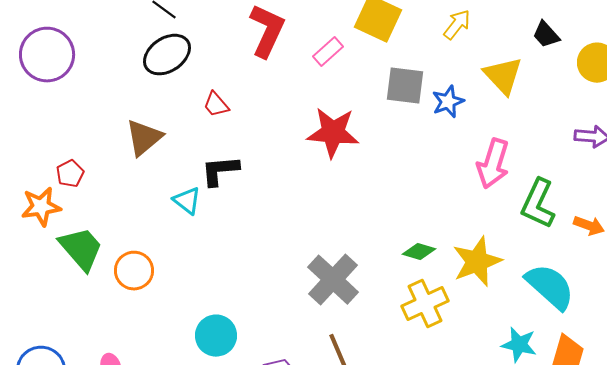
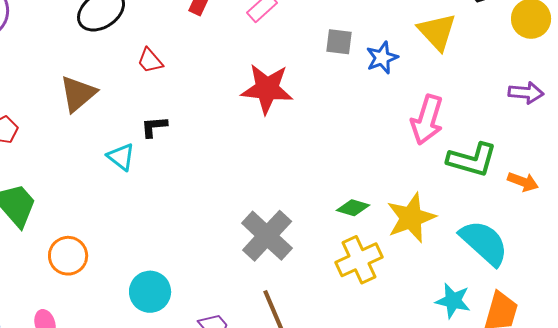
gray square: (405, 86) -> (339, 42), size x0.7
black L-shape: (220, 171) -> (154, 127), size x0.7
green L-shape: (538, 204) -> (472, 160), turned -99
orange circle: (134, 271) -> (68, 256), moved

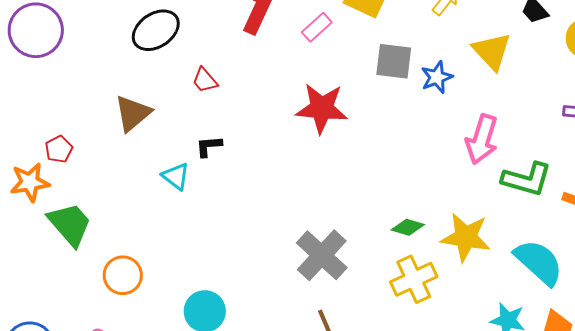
gray square: (339, 42) -> (394, 61), size x1.4
yellow star: (411, 218) -> (466, 237), turned 30

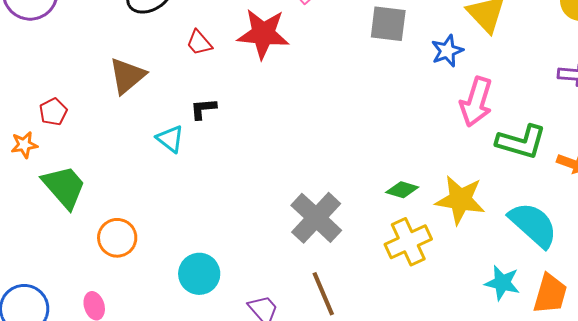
blue star: (437, 77) -> (447, 51), moved
red star: (322, 108) -> (263, 34), moved
orange star: (30, 182) -> (24, 145), size x0.7

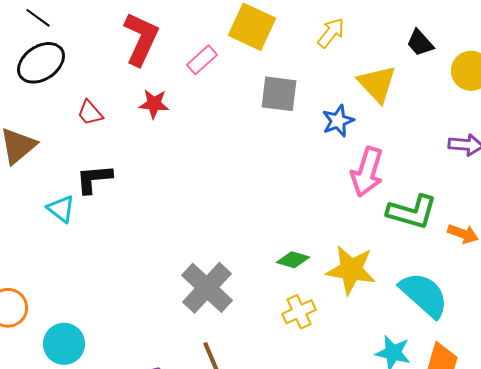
red star: (263, 34) -> (154, 104), size x0.6
black L-shape: (203, 109) -> (94, 179), size x1.4
yellow cross: (408, 242) -> (299, 312), size x0.7
cyan circle: (199, 274) -> (64, 344), moved

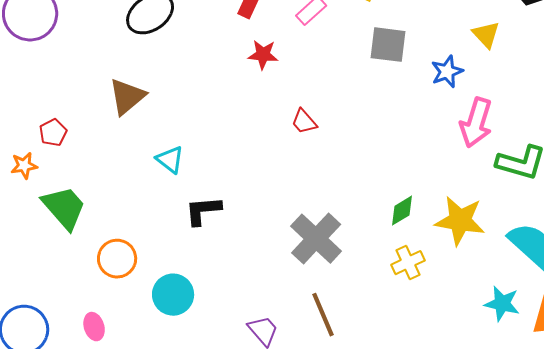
yellow triangle: (377, 84) -> (486, 35), size x0.7
red trapezoid: (90, 113) -> (304, 122), moved
black L-shape: (94, 179) -> (203, 211), moved
green diamond: (293, 260) -> (402, 211), turned -48

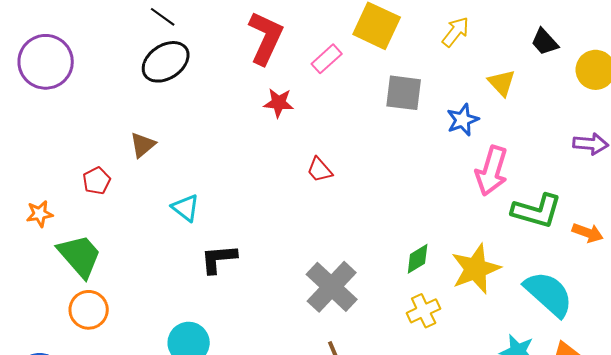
brown triangle: (127, 97) -> (143, 145), size x0.7
red pentagon: (53, 133) -> (97, 181), moved
yellow star: (460, 221) -> (476, 269), turned -30
orange circle: (117, 259) -> (89, 310), moved

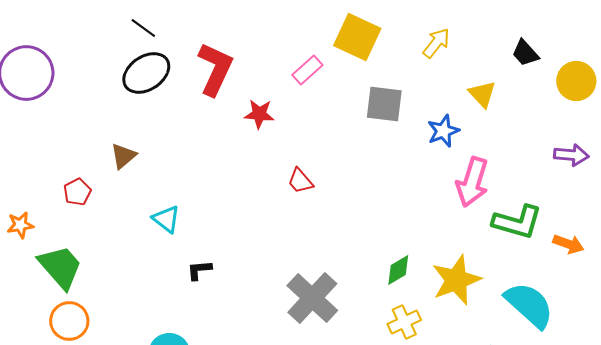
red L-shape: (266, 38) -> (215, 69), moved
black L-shape: (219, 259) -> (199, 270), size x0.7

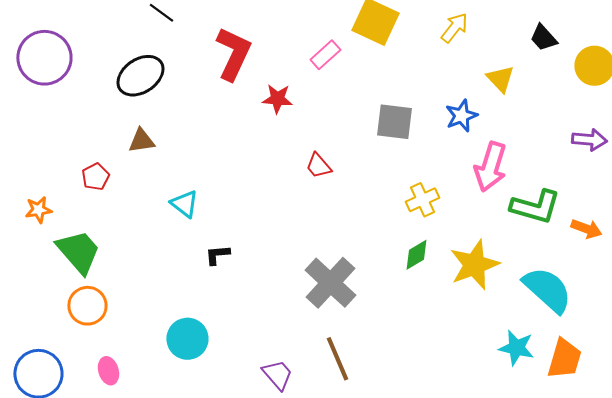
black ellipse: (146, 73) -> (140, 76), moved
gray square: (384, 104) -> (394, 122), moved
brown triangle: (123, 156) -> (141, 141), turned 32
yellow cross: (404, 322) -> (422, 200), moved

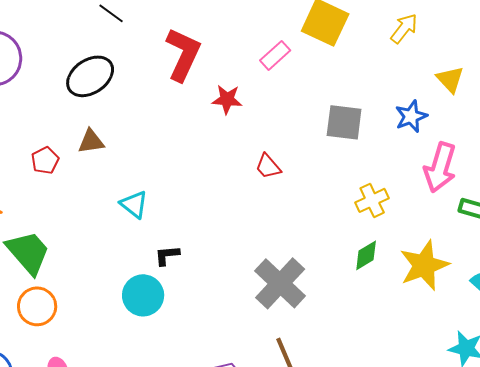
red pentagon: (95, 177) -> (45, 160), moved
cyan circle: (187, 339) -> (143, 295), moved

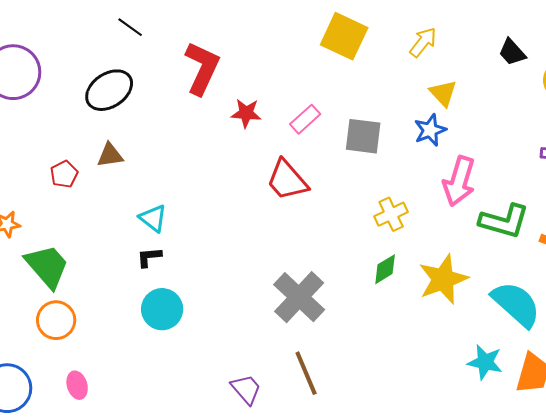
pink rectangle: (275, 55) -> (305, 119), moved
yellow triangle: (450, 79) -> (443, 93), moved
red trapezoid: (268, 166) -> (287, 180), size x1.6
black L-shape: (167, 255) -> (149, 257), moved

